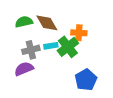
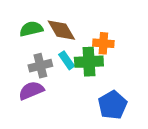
cyan rectangle: (51, 46) -> (67, 60), turned 64
green cross: (68, 47) -> (89, 62), turned 35

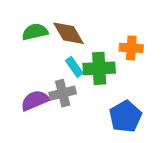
orange cross: (103, 43) -> (131, 48), moved
gray cross: (40, 66) -> (63, 93), moved

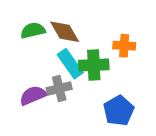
cyan rectangle: (74, 67) -> (70, 64), size x1.5

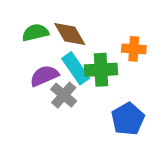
gray cross: (59, 89) -> (64, 95), turned -35
purple semicircle: (33, 95) -> (44, 76), moved

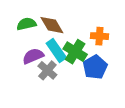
green cross: (101, 70) -> (75, 52), turned 35
blue pentagon: (128, 119) -> (95, 67), moved

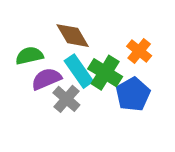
green semicircle: (26, 24) -> (29, 56), moved
orange cross: (99, 36) -> (139, 51), turned 35

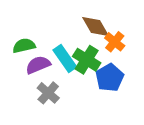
brown diamond: (73, 36) -> (95, 27), moved
gray cross: (66, 99) -> (48, 93), moved

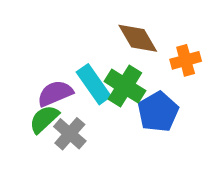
orange cross: (115, 42) -> (186, 60), moved, turned 36
green semicircle: (24, 46) -> (44, 119), moved, turned -30

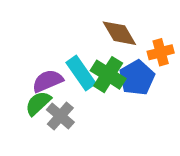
blue pentagon: (158, 112) -> (137, 78), moved

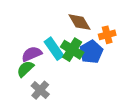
gray cross: (60, 116) -> (40, 90), moved

